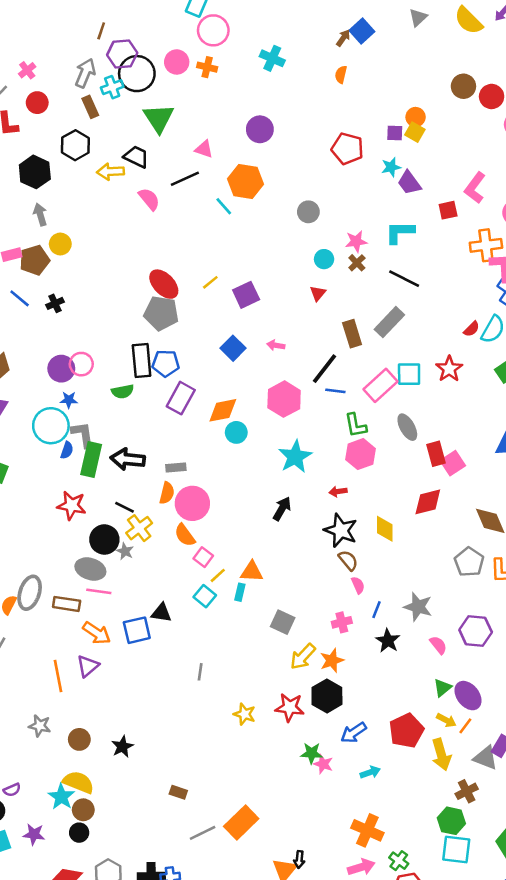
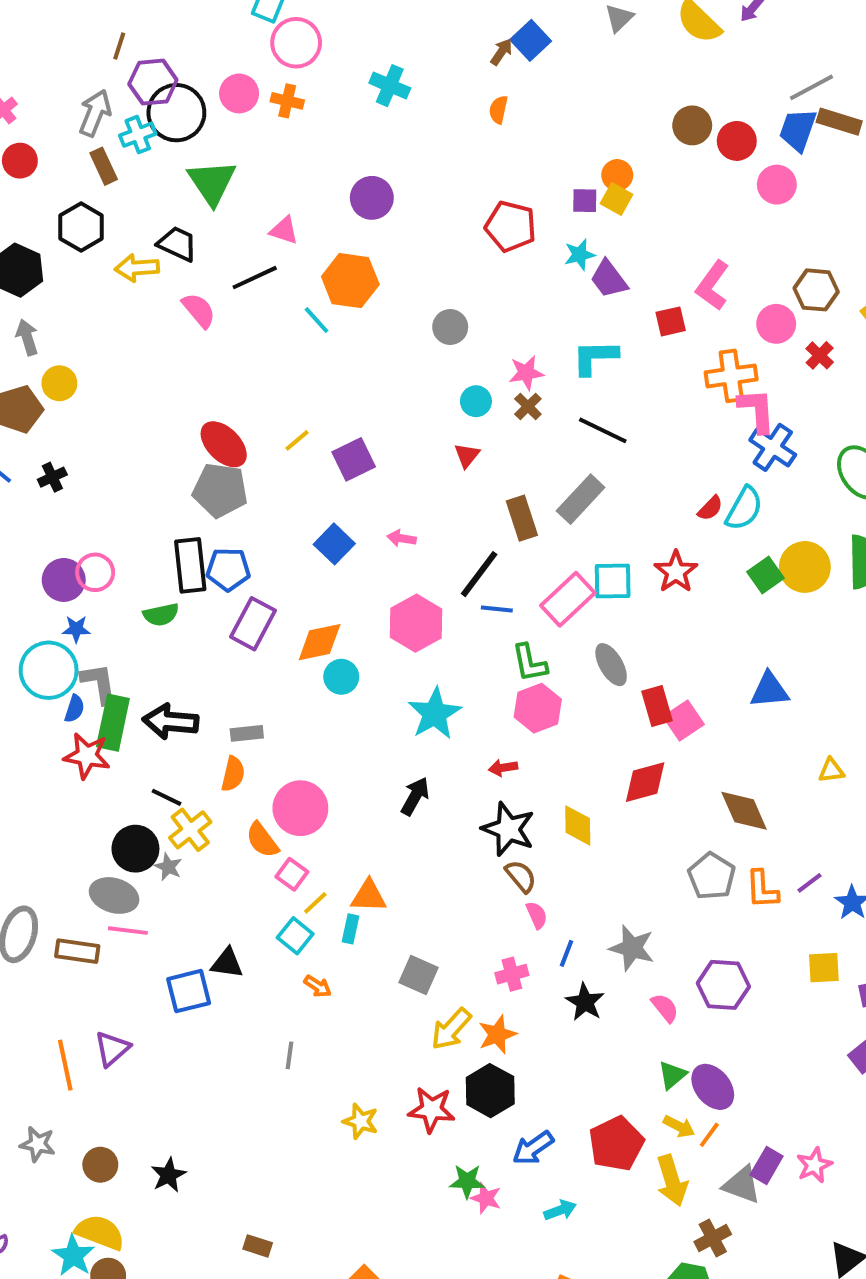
pink circle: (192, 503) -> (300, 808), moved
red star: (72, 505) -> (87, 756), moved
orange arrow: (97, 633) -> (318, 986), moved, size x0.6

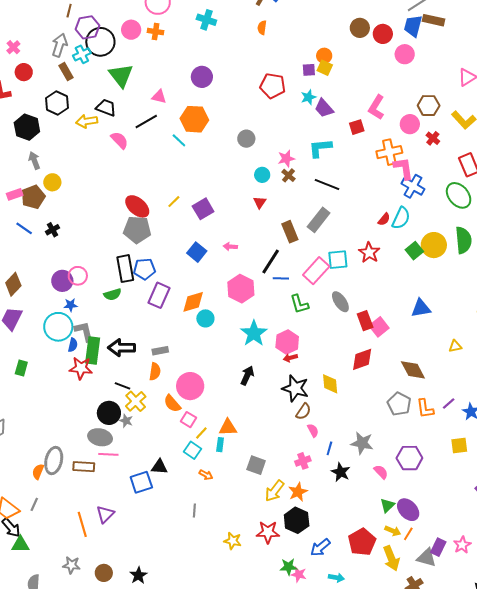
pink hexagon: (538, 708) -> (287, 342), moved
brown semicircle: (521, 876) -> (303, 411), turned 78
cyan arrow: (560, 1210) -> (336, 578), turned 35

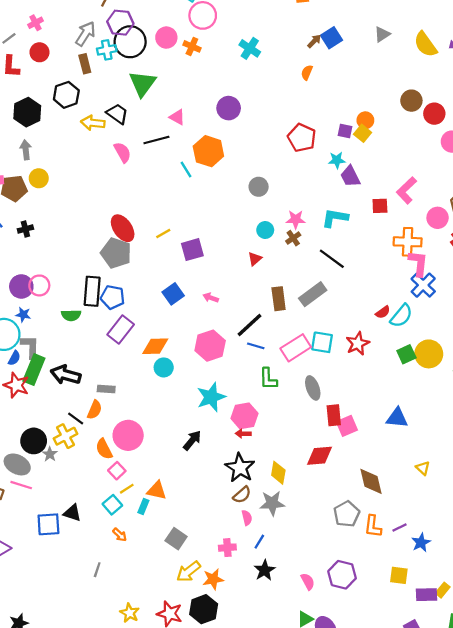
yellow triangle: (455, 346) -> (423, 468), turned 40
black line: (123, 386) -> (76, 418), moved
gray star: (362, 443) -> (272, 503), moved, turned -30

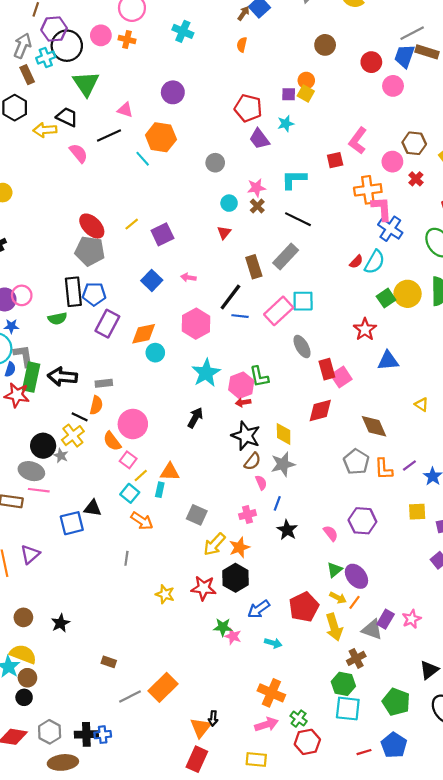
brown circle: (411, 101) -> (325, 45), moved
purple trapezoid: (350, 176) -> (259, 139), moved
red star: (358, 344) -> (365, 329), moved
green L-shape: (268, 379) -> (259, 377), moved
orange arrow: (120, 535) -> (142, 521), size x1.5

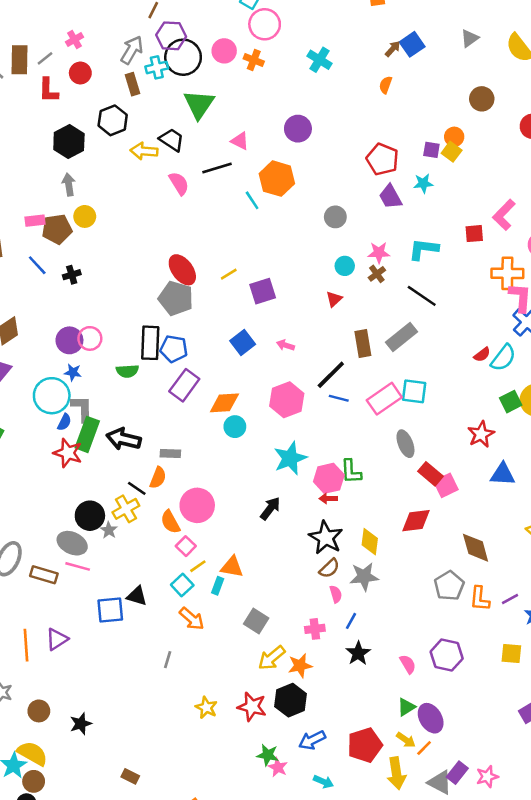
red rectangle: (327, 369) -> (430, 474), turned -42

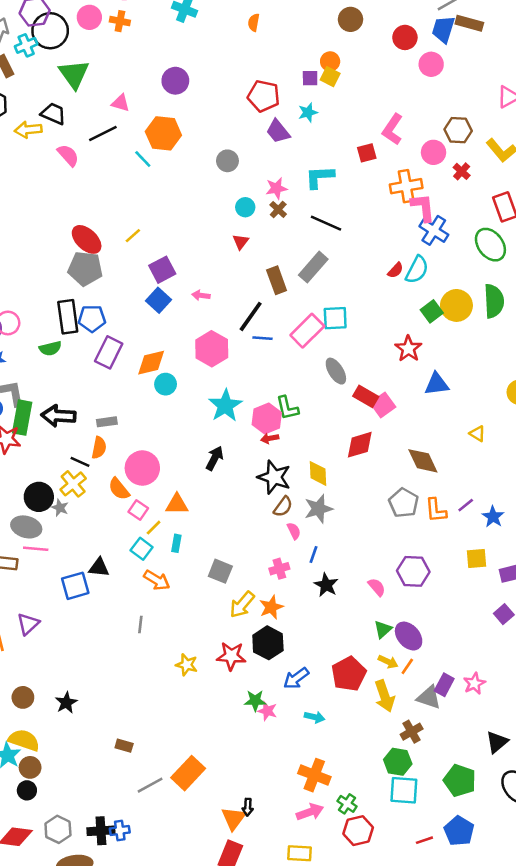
purple square: (263, 291) -> (162, 270), moved
orange triangle: (232, 567) -> (177, 504), moved

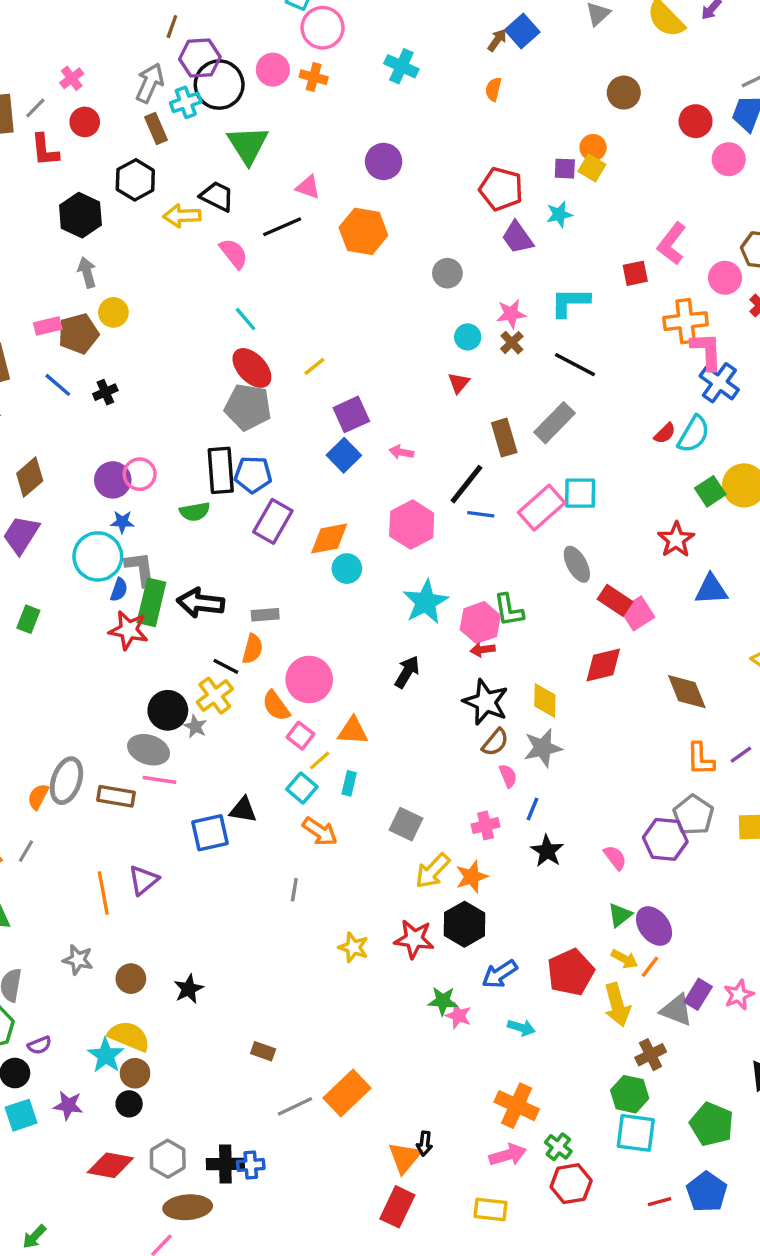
cyan line: (143, 159) -> (246, 319), moved
gray pentagon: (404, 503) -> (693, 815), moved

